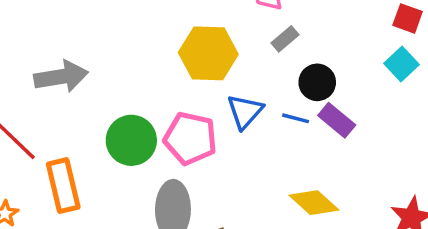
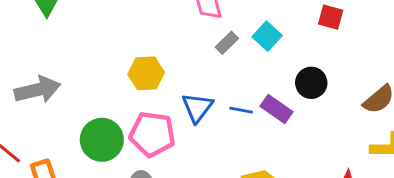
yellow hexagon: (208, 53) -> (146, 73), moved, size x0.7
cyan square: (401, 64) -> (267, 36), moved
black circle: (317, 82) -> (311, 83), moved

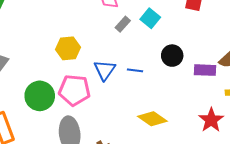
black circle: (311, 83) -> (172, 56), moved
purple rectangle: (277, 109) -> (205, 70), moved, turned -30

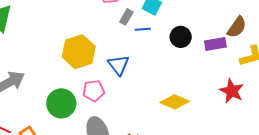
yellow hexagon: (68, 48) -> (79, 52), size x1.4
blue line: (135, 70) -> (143, 29), moved
pink pentagon: (74, 90) -> (94, 91), size x0.7

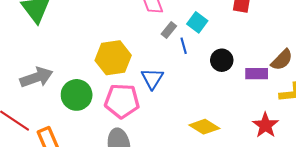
blue line: (143, 29) -> (184, 46), turned 70
pink pentagon: (94, 91) -> (122, 101), size x1.5
green circle: (61, 103) -> (77, 95), moved

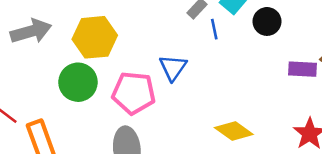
yellow hexagon: (113, 58) -> (95, 37), moved
black circle: (222, 60) -> (267, 21), moved
gray arrow: (36, 77) -> (31, 31), moved

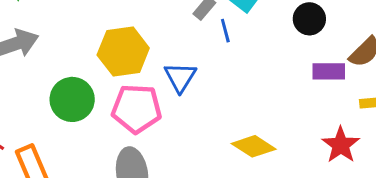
black circle: (267, 21) -> (309, 19), moved
yellow hexagon: (95, 37) -> (123, 52), moved

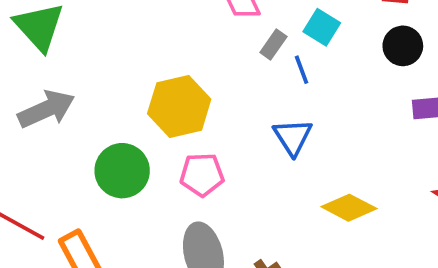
blue triangle: (180, 77) -> (293, 137), moved
pink pentagon: (137, 109) -> (202, 175), size x0.7

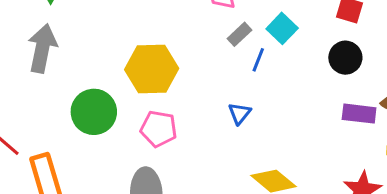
blue line: (302, 70) -> (258, 60), turned 30
gray arrow: (46, 109) -> (42, 48), turned -66
blue triangle: (293, 137) -> (240, 113), size x0.7

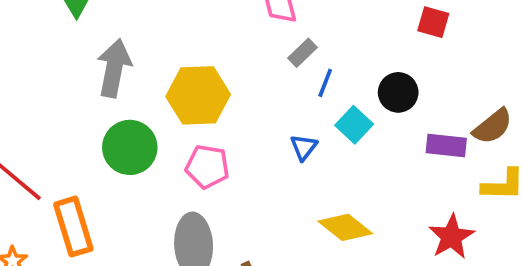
cyan square: (282, 28) -> (354, 125), moved
gray arrow: (42, 48) -> (114, 68), moved
black circle: (345, 58) -> (398, 92), moved

